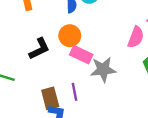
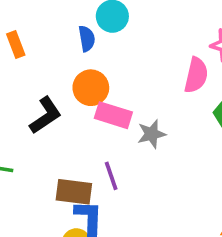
gray star: (103, 70) -> (152, 134), size x0.7
brown rectangle: (50, 98) -> (74, 192), turned -60

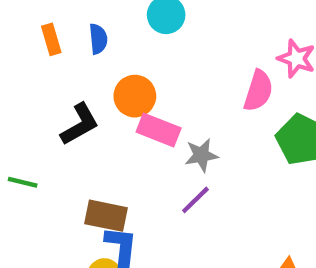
blue semicircle: (87, 39) -> (98, 39), moved
purple line: (111, 176) -> (195, 200), moved, turned 60

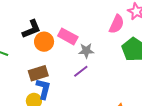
orange circle: (135, 96) -> (44, 42), moved
brown rectangle: (106, 216) -> (38, 73), turned -36

